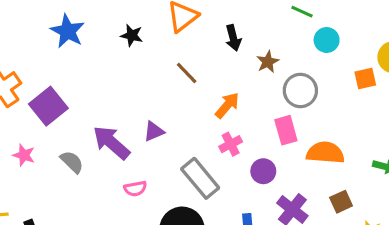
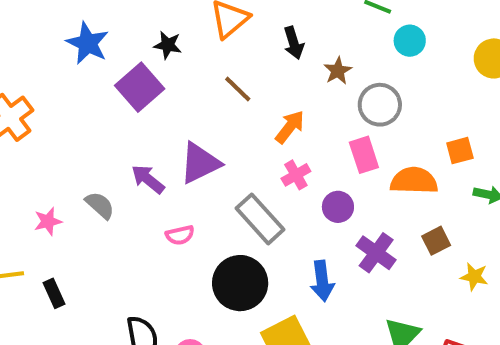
orange square: (365, 79) -> (460, 151), moved
purple square: (48, 106) -> (140, 87), moved
purple triangle: (154, 131) -> (200, 163), size x1.6
purple arrow: (111, 143) -> (148, 179), size x0.7
pink star: (24, 155) -> (48, 221), moved, turned -30

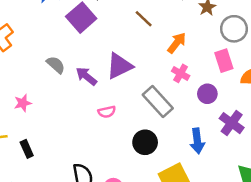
pink cross: (296, 175) -> (181, 73), turned -30
gray semicircle: (100, 205) -> (56, 65), moved
black circle: (240, 283) -> (145, 142), size x0.7

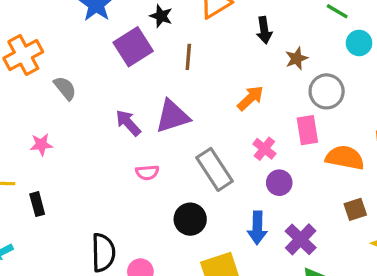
brown line: (144, 19) -> (188, 57), moved, turned 42
gray semicircle: (56, 65) -> (65, 88), moved
pink cross: (181, 73) -> (264, 149), moved
purple circle: (207, 94) -> (279, 183), moved
purple cross: (232, 123) -> (301, 239), moved

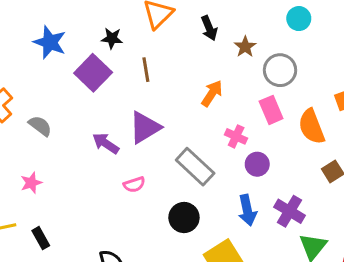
orange semicircle: (345, 158) -> (312, 127), turned -108

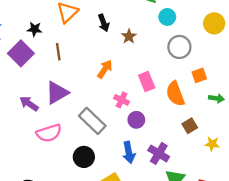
gray circle: (280, 70) -> (179, 47), moved
pink semicircle: (134, 185) -> (49, 133), size x1.6

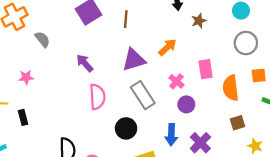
purple triangle: (57, 93) -> (134, 60), moved
pink semicircle: (49, 133) -> (97, 97), turned -90

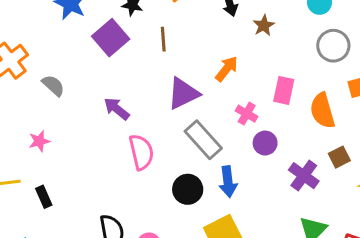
pink rectangle: (206, 69) -> (284, 90), turned 30
blue arrow: (171, 135) -> (228, 182), moved
purple cross: (200, 143) -> (304, 176), moved

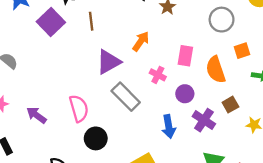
purple arrow: (117, 109) -> (36, 115), moved
purple circle: (265, 143) -> (185, 94), moved
blue arrow: (228, 182) -> (169, 127), moved
black circle: (188, 189) -> (96, 138), moved

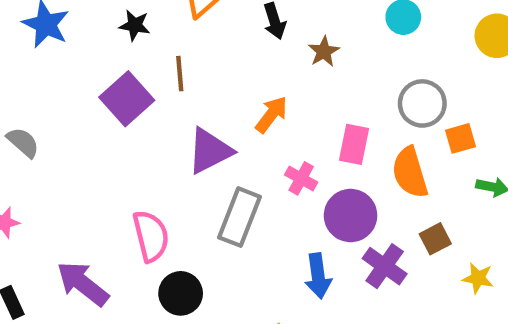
gray circle: (222, 20) -> (422, 103), moved
purple square: (51, 22) -> (127, 99), moved
purple circle: (185, 94) -> (351, 216), size x1.5
gray rectangle: (126, 97) -> (239, 217), turned 64
purple arrow: (36, 115) -> (83, 284), moved, size x1.4

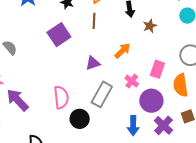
brown line: (180, 74) -> (94, 21), moved
purple triangle: (210, 151) -> (93, 63), size x0.7
purple arrow: (83, 284) -> (17, 100), moved
black circle: (181, 293) -> (80, 119), moved

